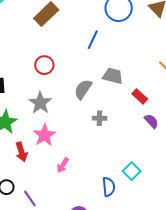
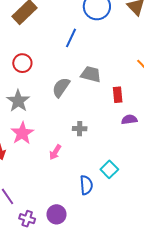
red rectangle: (140, 96) -> (118, 95), turned 42
gray cross: (99, 118) -> (80, 129), moved
purple semicircle: (151, 121) -> (129, 120), turned -56
pink arrow: (63, 165) -> (55, 152), moved

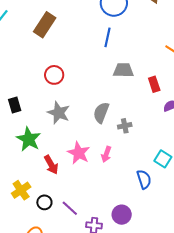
blue line: (71, 38) -> (108, 37), moved
gray semicircle: (61, 87) -> (101, 113), moved
pink star: (22, 133) -> (79, 153), moved

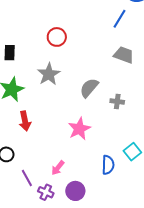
gray cross: (125, 126) -> (117, 101), moved
pink star: (79, 153) -> (79, 129), moved
pink arrow: (106, 154) -> (58, 168), moved
purple line: (70, 208) -> (27, 178), moved

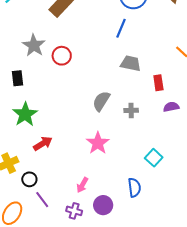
gray star: (49, 74) -> (34, 45), moved
red arrow: (25, 121) -> (43, 144), turned -102
blue semicircle: (108, 165) -> (134, 187), moved
purple line: (27, 178) -> (42, 200), moved

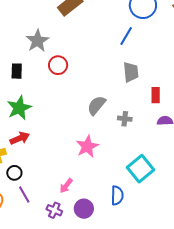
red circle: (62, 56) -> (58, 65), moved
gray trapezoid: (131, 63) -> (131, 72), turned 65
red arrow: (43, 144) -> (20, 138), moved
cyan square: (154, 158) -> (140, 169), size x1.5

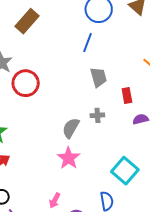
red circle: (58, 65) -> (26, 83), size x1.4
gray semicircle: (96, 105) -> (71, 128), moved
gray cross: (125, 119) -> (97, 115), moved

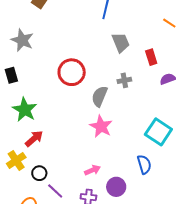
red circle: (26, 83) -> (72, 72), moved
pink arrow: (55, 200) -> (92, 170), turned -133

